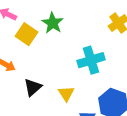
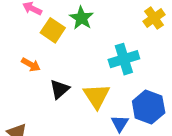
yellow triangle: (66, 94) -> (97, 96), size x1.5

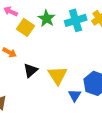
cyan cross: (124, 59) -> (76, 20), moved

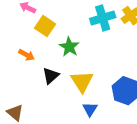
green star: (47, 18) -> (69, 47), moved
blue triangle: (75, 95) -> (90, 109), moved

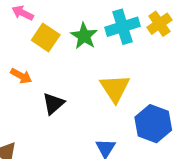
green star: (69, 47) -> (84, 36), moved
yellow triangle: (82, 81) -> (115, 88), moved

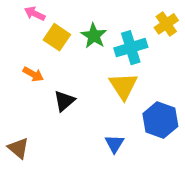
cyan cross: (123, 27) -> (131, 48), moved

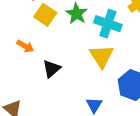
cyan cross: (131, 48) -> (108, 24), turned 36

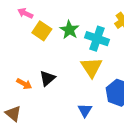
orange arrow: (25, 46) -> (24, 84), moved

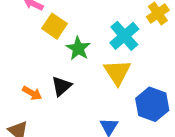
green star: (69, 30) -> (78, 48), moved
cyan cross: (97, 39) -> (124, 36), turned 30

